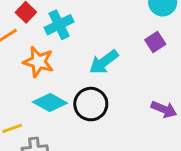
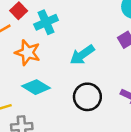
black circle: (91, 104) -> (87, 97), moved

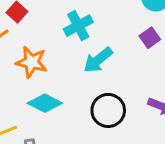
cyan cross: (46, 22) -> (78, 26), moved

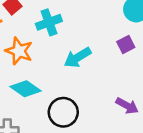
cyan cross: (78, 26) -> (49, 22), moved
black circle: (108, 110) -> (63, 112), moved

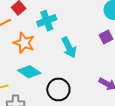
cyan arrow: (78, 58) -> (69, 47), turned -85

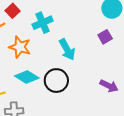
black circle: (58, 90) -> (56, 81), moved

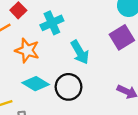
purple square: (105, 37) -> (122, 37), size x1.5

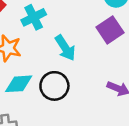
cyan diamond: (36, 84) -> (19, 84), turned -32

